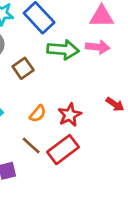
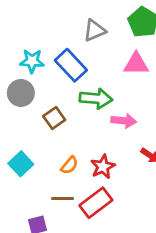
pink arrow: (98, 47) -> (124, 121), moved
brown line: (31, 146) -> (63, 199), turned -42

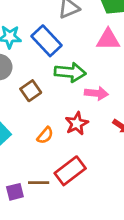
red star: (103, 167) -> (77, 124), moved
brown line: (63, 199) -> (39, 183), moved

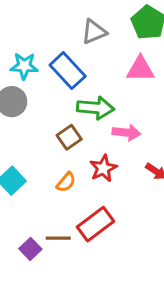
brown square: (31, 91) -> (69, 137), moved
purple square: (15, 192) -> (30, 249), turned -30

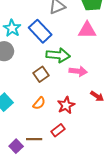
cyan star: (24, 66) -> (12, 28), turned 30
red star: (103, 168) -> (66, 105), moved
red rectangle: (95, 224) -> (58, 130), size x0.6

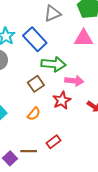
red star: (66, 105) -> (62, 100), moved

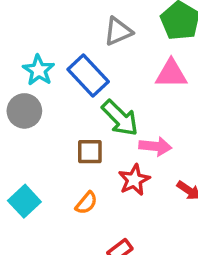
green arrow: (54, 64) -> (120, 118), turned 40
brown square: (36, 84) -> (90, 152), turned 35

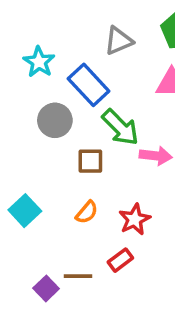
cyan star: (39, 70) -> (39, 62), moved
gray circle: (24, 111) -> (55, 120), moved
red star: (134, 180) -> (135, 219), moved

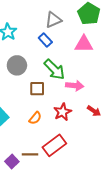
blue rectangle: (89, 85) -> (45, 40), moved, size x0.6
red star: (135, 219) -> (63, 112), moved
red rectangle: (120, 260) -> (54, 145), size x1.6

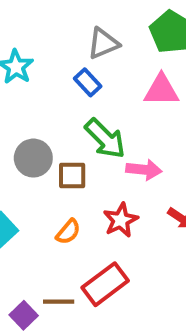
gray circle: (17, 65) -> (33, 158), moved

